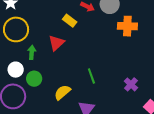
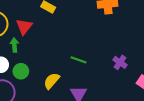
red triangle: (56, 43) -> (24, 27), moved
green line: (91, 76) -> (79, 60), turned -42

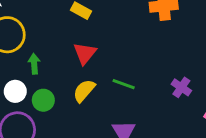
red triangle: (24, 27) -> (85, 53), moved
yellow semicircle: (52, 81) -> (84, 91), moved

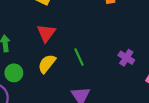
green line: (124, 84) -> (79, 57), turned 48

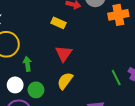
green line: (79, 57) -> (116, 78), moved

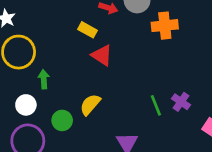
red triangle: (64, 54) -> (102, 55), moved, turned -36
green circle: (36, 90) -> (62, 120), moved

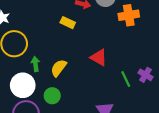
red triangle: (102, 55) -> (99, 57), moved
white circle: (26, 105) -> (23, 85), size x1.5
yellow semicircle: (90, 105) -> (59, 68), moved

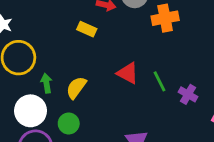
green line: (126, 79) -> (159, 81), moved

